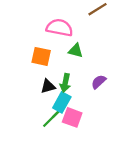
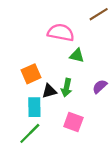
orange square: (41, 56) -> (31, 74), moved, turned -36
cyan rectangle: (62, 102) -> (34, 107), moved, turned -30
green line: (53, 117) -> (30, 133), moved

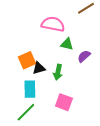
purple semicircle: (100, 86) -> (84, 56), moved
black triangle: (49, 91) -> (39, 68), moved

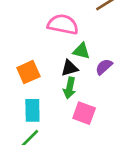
black triangle: (39, 68) -> (70, 68), moved
pink square: (64, 102) -> (84, 113), moved

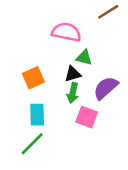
purple semicircle: (104, 67) -> (106, 88), moved, size x1.5

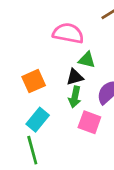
cyan rectangle: (37, 115) -> (38, 120), turned 40
green line: (32, 144) -> (32, 150), turned -60

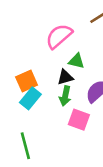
pink semicircle: (68, 33) -> (59, 36), turned -52
cyan rectangle: (38, 120) -> (30, 98), moved

